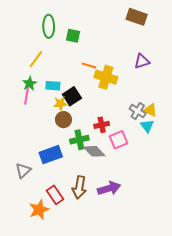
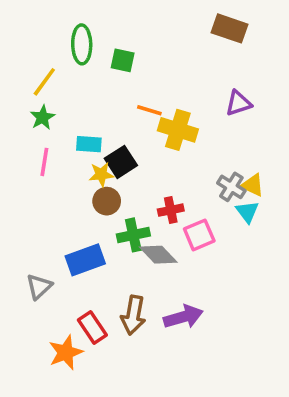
yellow line: (36, 59) -> (44, 82), moved
green star: (30, 84) -> (43, 117), moved

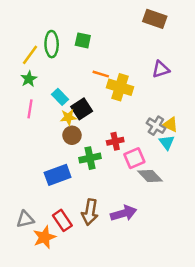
green ellipse: (82, 44) -> (52, 44), moved
cyan rectangle: (89, 144) -> (60, 97), turned 42
gray diamond: (158, 255) -> (150, 176), moved
gray triangle: (39, 287) -> (25, 219), moved, turned 30

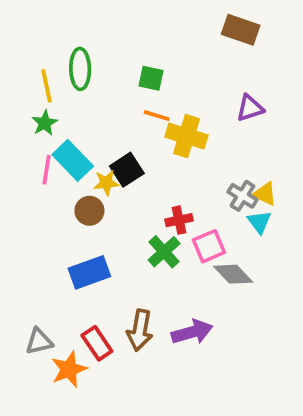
green square: (83, 40) -> (151, 78), moved
yellow line: (30, 55) -> (47, 86), turned -48
cyan rectangle: (60, 97) -> (73, 160), moved, size x1.5
brown circle: (72, 135) -> (89, 211), moved
green cross: (90, 158) -> (164, 252), moved, turned -30

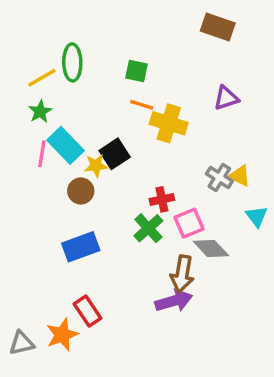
yellow line: (47, 86) -> (42, 78), turned 72
cyan triangle: (259, 222) -> (257, 216), moved
brown arrow: (140, 330) -> (182, 274), moved
gray triangle: (39, 341) -> (22, 343), moved

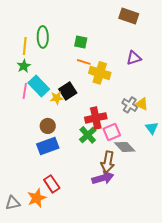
yellow line: (42, 78) -> (25, 46), turned -54
brown circle: (81, 191) -> (48, 126), moved
red cross: (162, 199) -> (96, 118), size x1.5

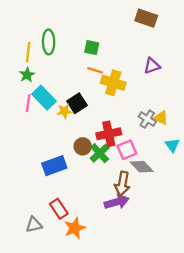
brown circle: (48, 126) -> (83, 146), moved
orange star: (37, 198) -> (75, 228), moved
gray triangle: (13, 203) -> (34, 225), moved

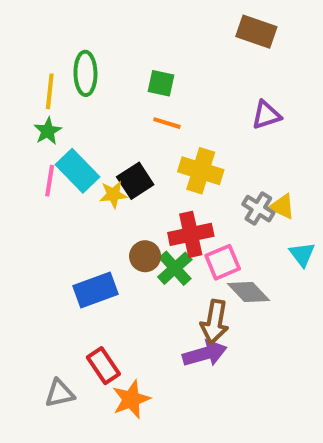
yellow cross: (113, 83) -> (201, 171), moved

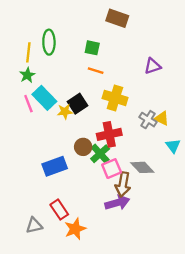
brown rectangle: (256, 32) -> (117, 18), moved
pink line: (50, 181) -> (28, 104), turned -30
pink square: (223, 262) -> (112, 169), moved

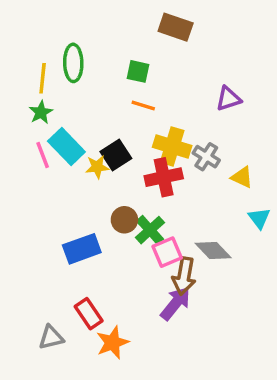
gray cross: (148, 120) -> (206, 157), moved
red cross: (109, 134) -> (164, 177), moved
purple arrow: (117, 203) -> (176, 303), turned -35

